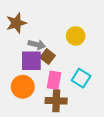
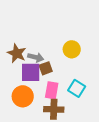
brown star: (16, 23) -> (17, 53), moved, turned -30
brown square: (48, 57) -> (46, 68), turned 32

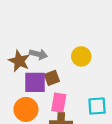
gray arrow: (36, 57) -> (38, 54), moved
cyan square: (77, 88) -> (97, 106), moved, turned -36

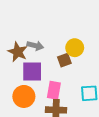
brown square: (52, 78) -> (64, 60), moved

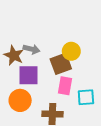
brown square: (64, 60) -> (61, 64), size x1.5
pink rectangle: (54, 90) -> (65, 86), moved

